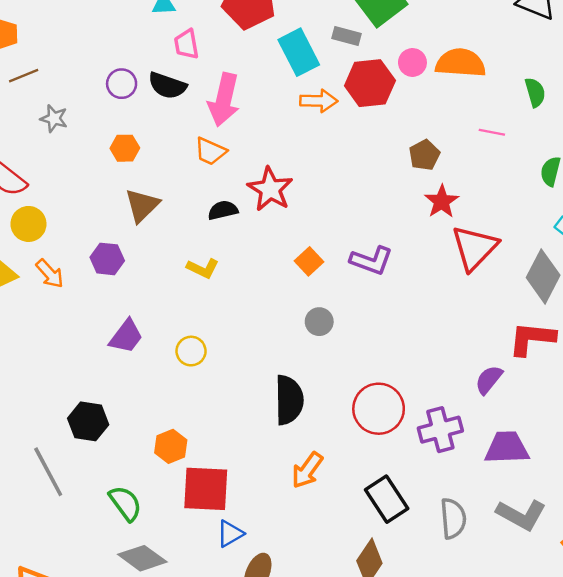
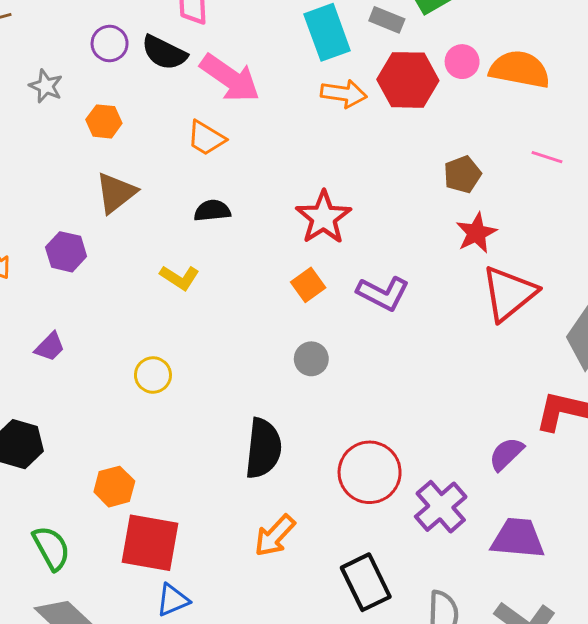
pink arrow: (224, 100) -> (230, 78), turned -75
gray star: (54, 118) -> (46, 86), moved
red star: (270, 189) -> (323, 217), moved
purple trapezoid: (126, 336) -> (50, 347), moved, size x0.7
purple cross: (440, 430) -> (441, 507), turned -33

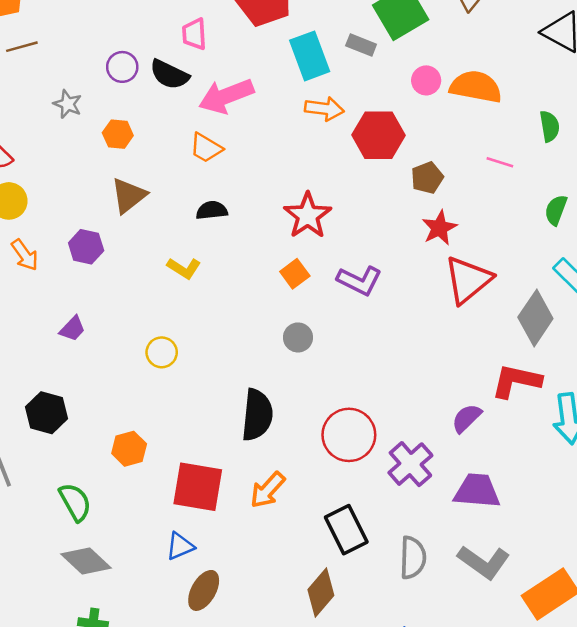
pink arrow: (230, 78) -> (226, 96), turned 124
red hexagon: (408, 80) -> (378, 135), moved
red square: (150, 543) -> (198, 487), moved

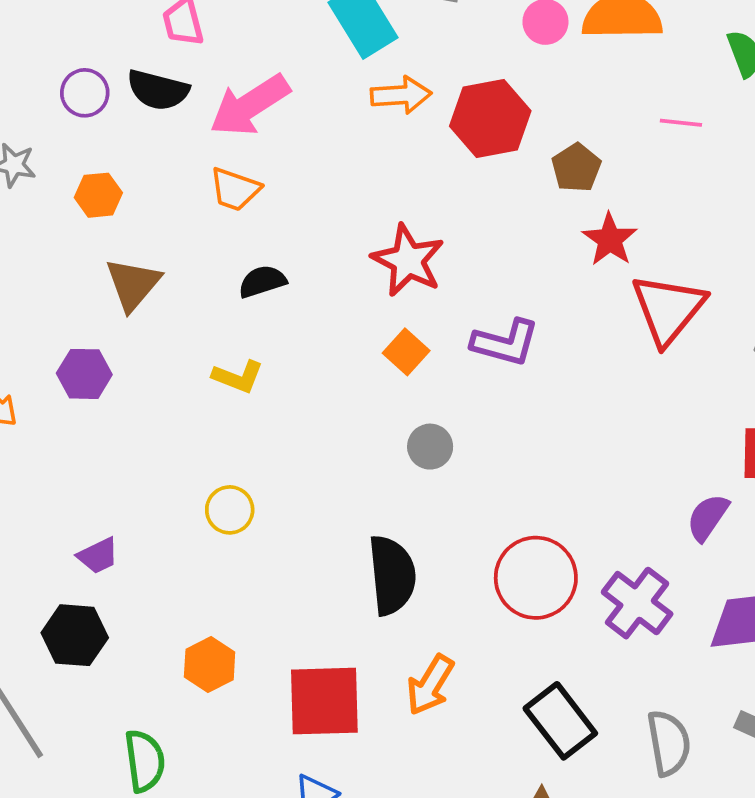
purple trapezoid: (73, 329) -> (98, 556), moved, turned 32
green semicircle: (75, 502) -> (145, 761), turned 33

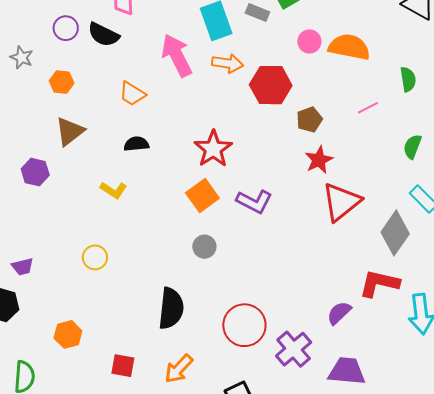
pink arrow: (250, 105) -> (177, 55), moved, turned 84
pink line: (681, 123) -> (368, 108), turned -45
orange square: (406, 352) -> (202, 196), size x1.4
red square: (324, 701) -> (123, 366), size x0.6

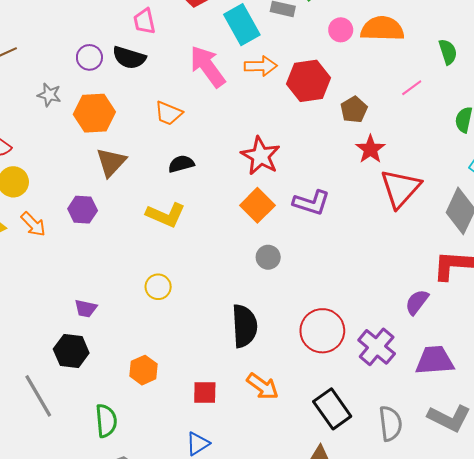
orange hexagon: (62, 82) -> (94, 113), size x1.6
yellow L-shape: (114, 190) -> (166, 215), size x1.4
purple trapezoid: (23, 267) -> (86, 308), turned 35
orange arrow: (179, 369) -> (263, 386), turned -88

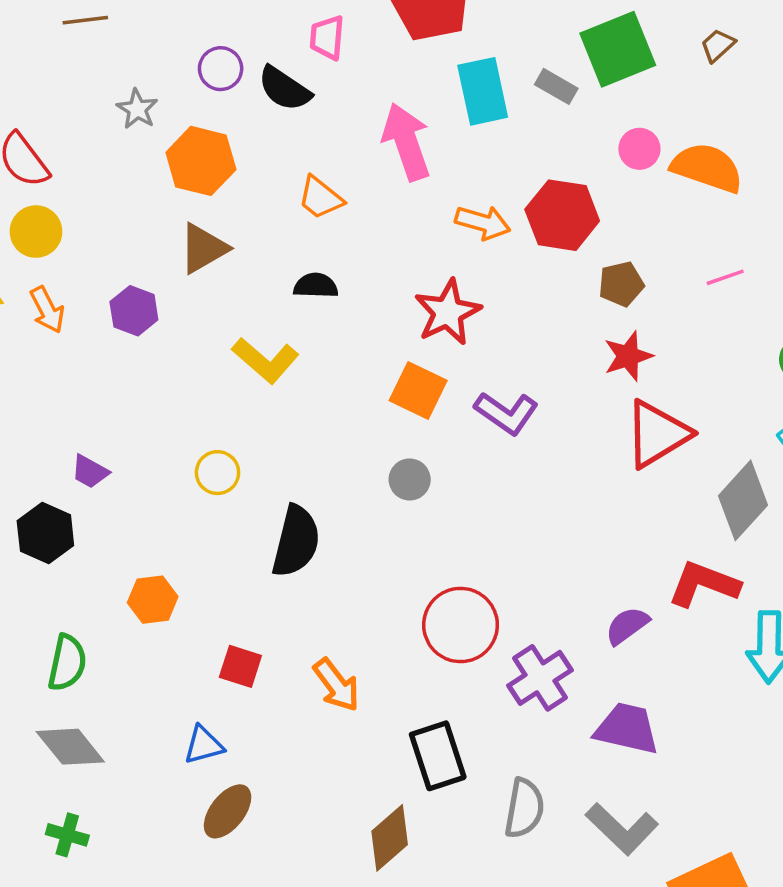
orange arrow: (261, 66) -> (483, 223), moved
orange square: (257, 205) -> (418, 390), turned -36
black semicircle: (244, 326) -> (296, 541), moved

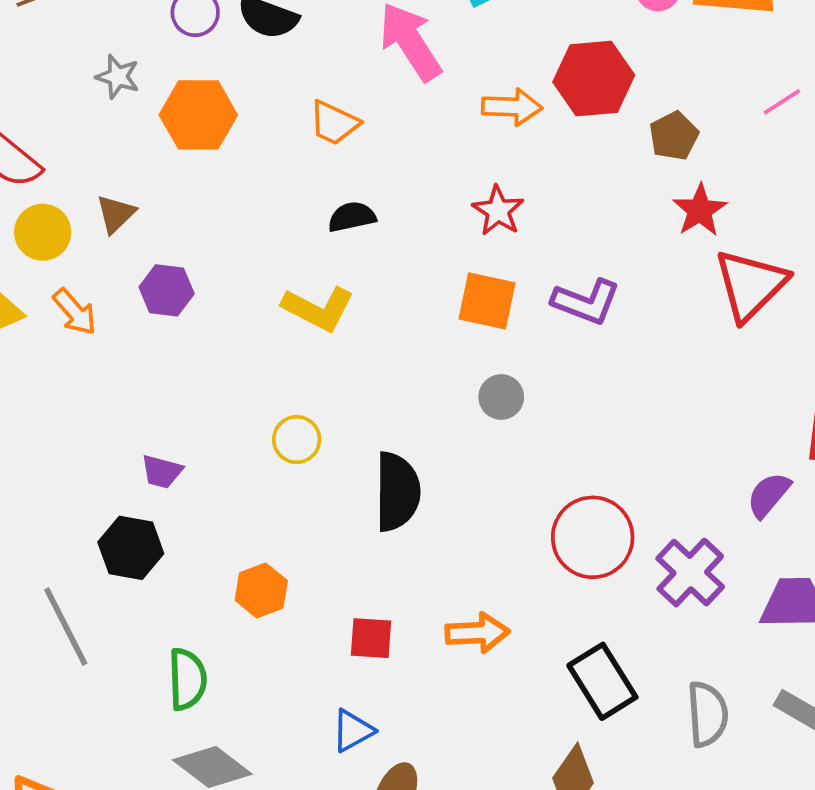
brown triangle: (203, 248) -> (116, 214), moved, size x0.7
red star: (448, 312) -> (498, 211), size x0.7
orange arrow: (337, 685) -> (477, 633), turned -42

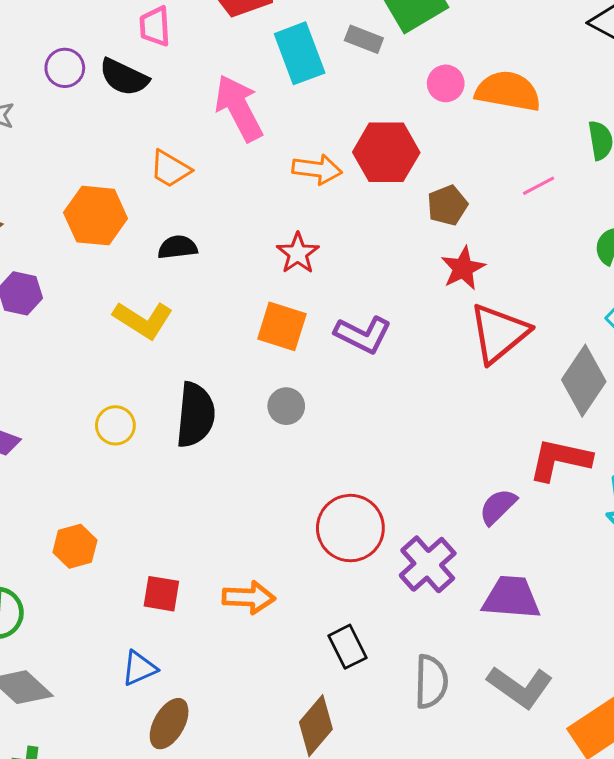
orange hexagon: (198, 115) -> (96, 216), moved
black semicircle: (397, 492) -> (195, 415), moved
black rectangle: (602, 681) -> (348, 647), size x0.7

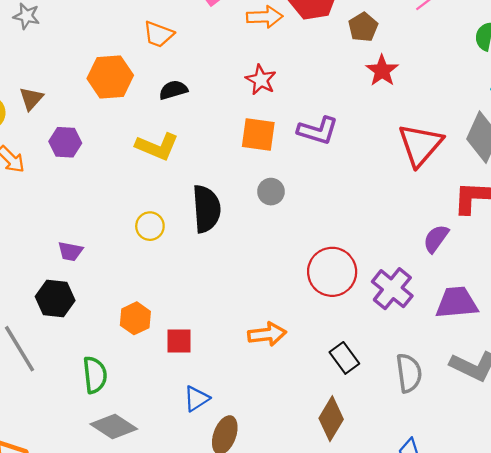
red triangle: (499, 333) -> (420, 145), moved
red square: (161, 594) -> (179, 341), moved

